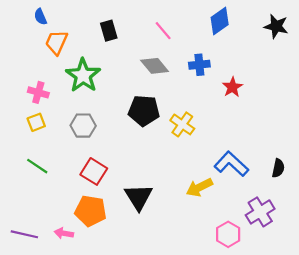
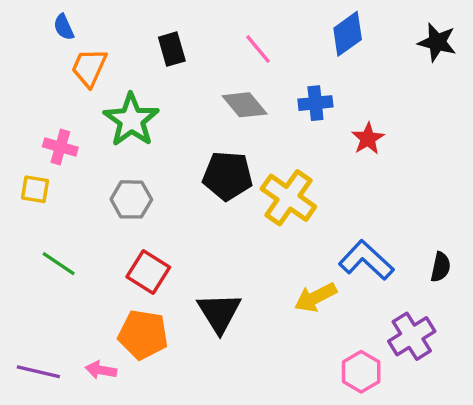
yellow square: (36, 122) -> (35, 189), moved, turned 30
yellow cross: (182, 124) -> (288, 198), size x1.4

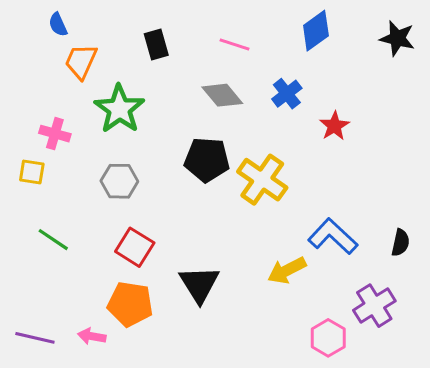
pink line: (258, 49) -> (235, 44), turned -32
blue cross: (315, 103) -> (287, 94), turned -32

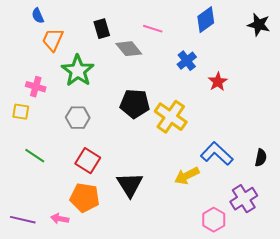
gray diamond: (222, 95) -> (129, 49), moved

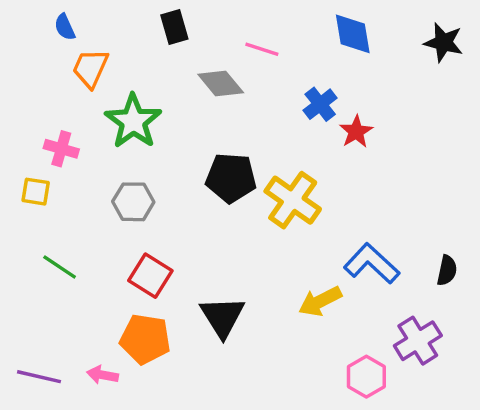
blue diamond: (206, 20) -> (353, 34), turned -64
black rectangle: (102, 29) -> (174, 27), moved
red star: (218, 82) -> (356, 132), moved

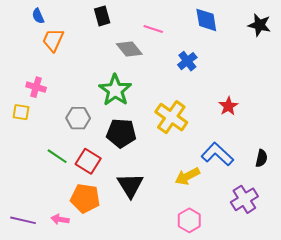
green star: (133, 121) -> (115, 90), moved
red star: (356, 132) -> (228, 106), moved
black pentagon: (231, 178) -> (121, 133), moved
green line: (60, 267) -> (57, 156), moved
pink hexagon: (366, 377) -> (189, 220), moved

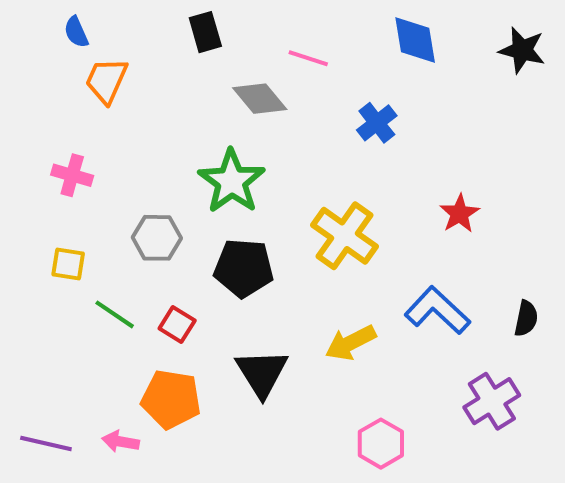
yellow square: (21, 112) -> (68, 264), moved
red square: (88, 161) -> (177, 325), size x0.7
yellow arrow: (187, 176) -> (351, 343), moved

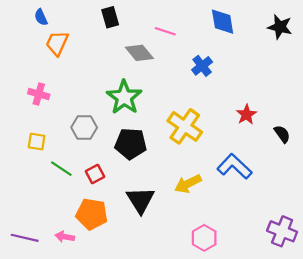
black semicircle: (526, 318) -> (282, 134), moved, turned -48
red square: (177, 325) -> (95, 174), turned 30
purple cross: (492, 401) -> (282, 231), moved, turned -36

